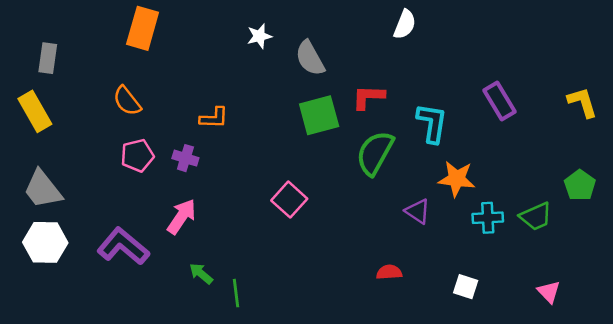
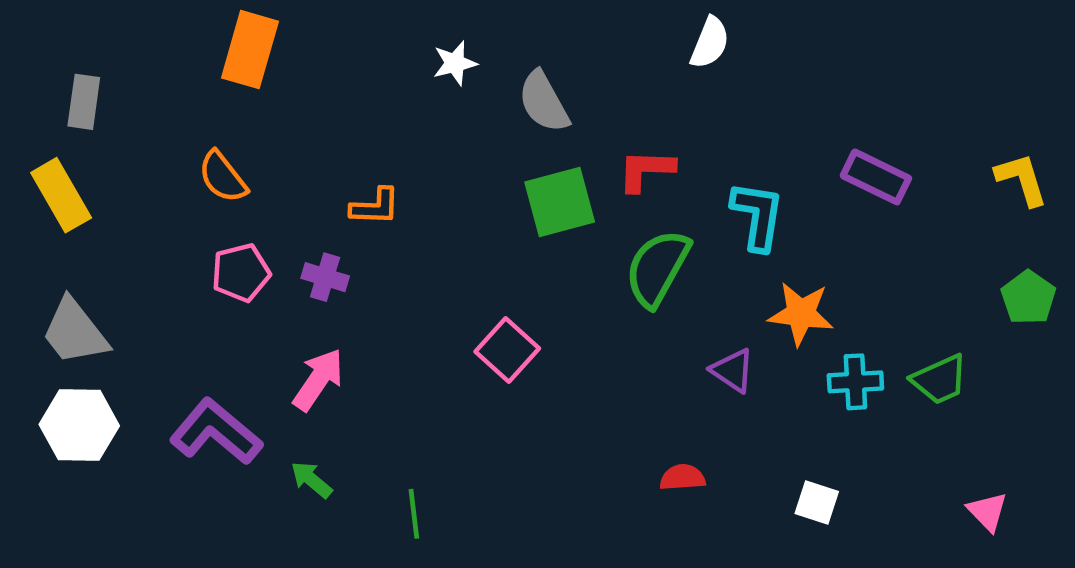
purple rectangle: (499, 101) -> (876, 177), turned -33
green pentagon: (580, 185) -> (1028, 298), moved
green arrow: (201, 274) -> (311, 480), moved
pink triangle: (549, 292) -> (987, 512), moved

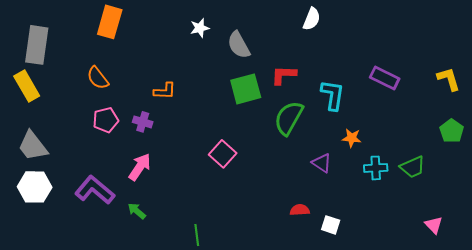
gray rectangle: (84, 102) -> (37, 45), size x1.6
orange star: (801, 314) -> (352, 138), size x0.7
white square: (817, 502) -> (331, 225), moved
green line: (414, 514) -> (197, 235), moved

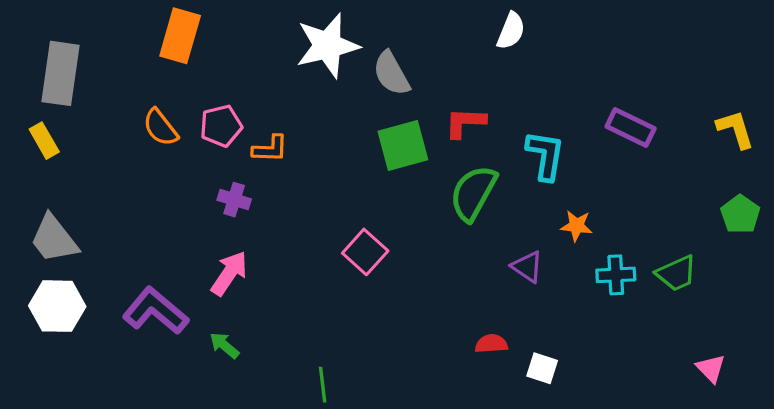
white star: (200, 28) -> (328, 46), size x2.0
yellow rectangle: (27, 86) -> (44, 141), size x0.7
pink pentagon: (106, 120) -> (221, 126), moved

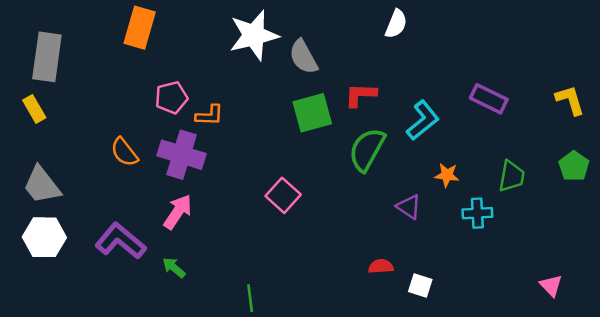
orange semicircle: (160, 127) -> (124, 152), moved
cyan L-shape: (545, 155) -> (423, 120), turned 42
purple cross: (234, 200) -> (182, 155), size x1.8
green trapezoid: (676, 273) -> (512, 176), moved, turned -56

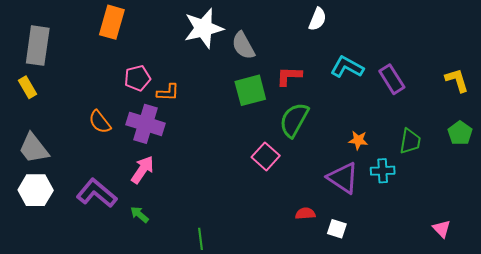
purple rectangle: (489, 99) -> (392, 79), turned 32
cyan L-shape: (423, 120) -> (347, 67), moved, turned -112
pink square: (283, 195) -> (266, 156), moved
purple triangle: (409, 207) -> (343, 178), moved, size x1.6

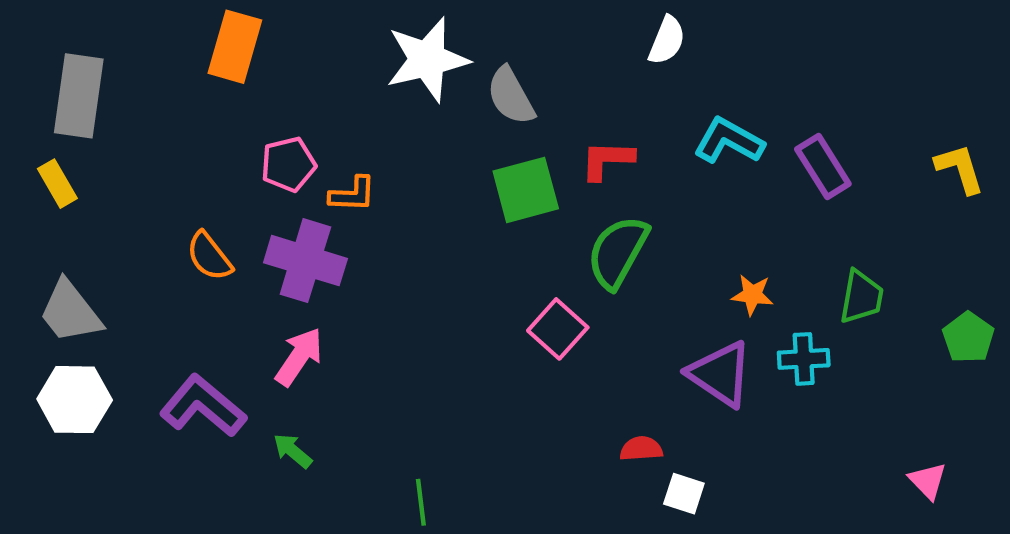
green pentagon: (460, 133) -> (968, 338), moved
white square: (337, 229) -> (684, 494), moved

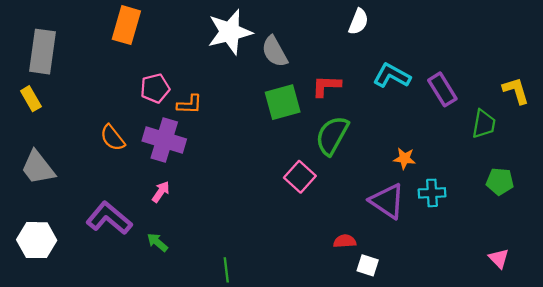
green trapezoid: (861, 297) -> (484, 124), moved
green pentagon: (968, 338) -> (500, 181), moved, turned -30
pink arrow: (299, 357) -> (161, 192), size x0.7
white hexagon: (75, 400) -> (37, 240), moved

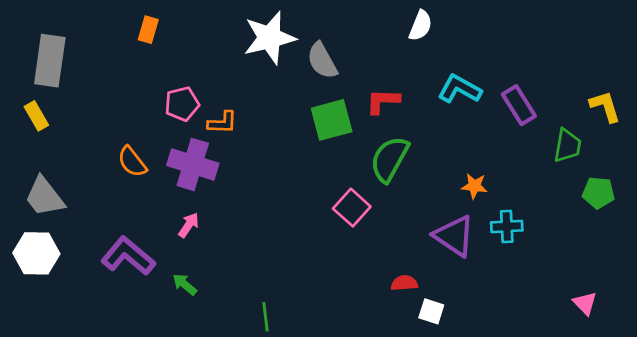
orange rectangle: (126, 25) -> (148, 30), size x0.6
green pentagon: (500, 181) -> (598, 193), moved
white hexagon: (37, 240) -> (36, 253), moved

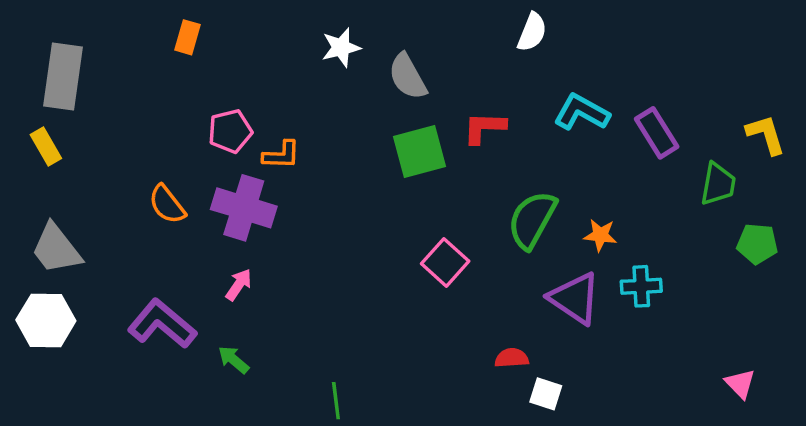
white star: (270, 38) -> (341, 47), size x0.6
green semicircle: (390, 159) -> (532, 220), moved

